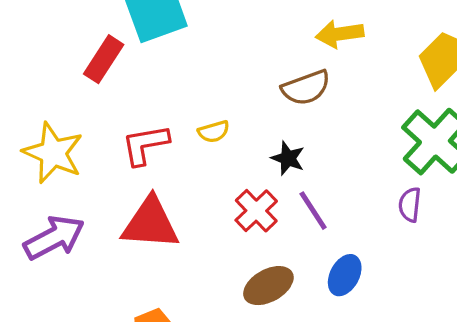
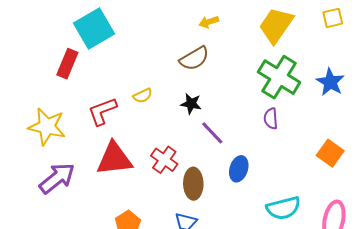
yellow arrow: (340, 34) -> (209, 22), size x0.7
red cross: (256, 211) -> (164, 160), moved
brown ellipse: (268, 286) -> (193, 184), turned -52

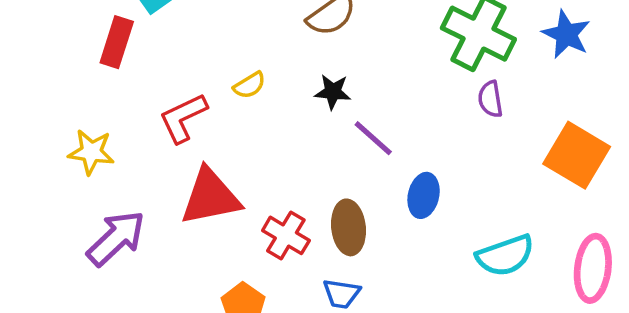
purple semicircle: (271, 119) -> (490, 99), moved
yellow star: (47, 126) -> (91, 152), size x0.7
orange square: (330, 153) -> (577, 155), size x1.4
red cross: (164, 160) -> (286, 235), moved

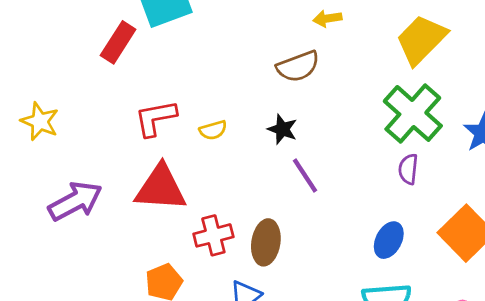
yellow semicircle: (249, 85) -> (213, 130), moved
yellow star: (91, 152) -> (40, 121), moved
blue ellipse: (424, 195) -> (389, 240), moved
red cross: (286, 235) -> (213, 235), turned 30

